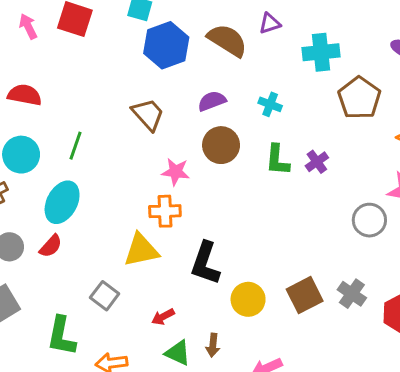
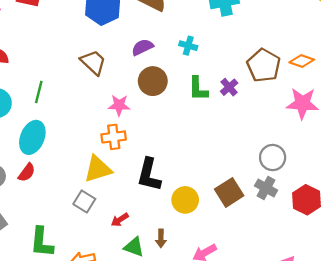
brown pentagon: (359, 98) -> (264, 65), moved
gray circle: (369, 220) -> (273, 158), moved
gray square: (105, 296) -> (84, 201), moved

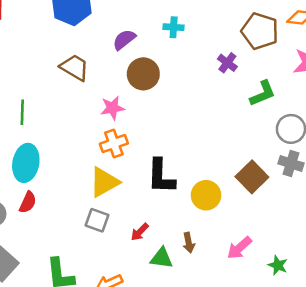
green L-shape: (198, 89) -> (263, 93), moved, turned -100

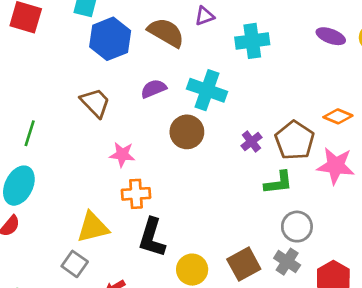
cyan cross: (174, 27) -> (207, 90), size x1.8
brown pentagon: (260, 31) -> (295, 140), moved
brown circle: (143, 74) -> (187, 132), moved
orange cross: (114, 144) -> (136, 194), moved

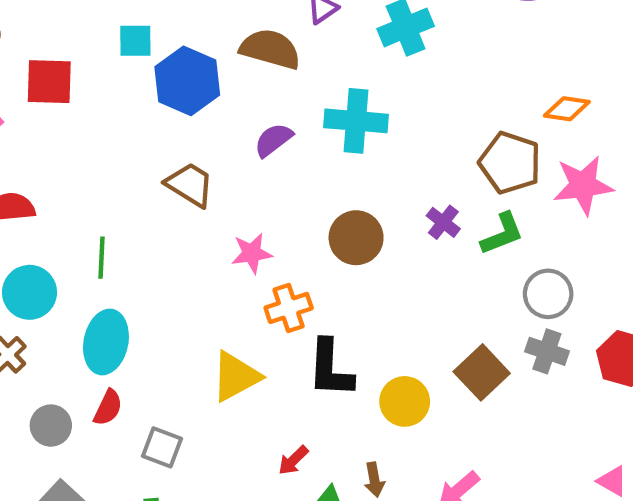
brown circle: (187, 132) -> (356, 238), moved
purple cross: (251, 142) -> (443, 222), moved
gray square: (75, 264) -> (162, 447), moved

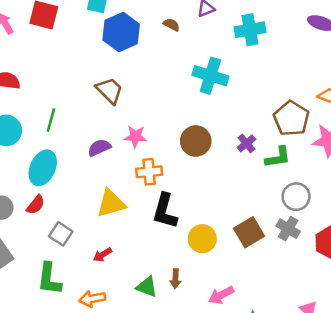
brown semicircle: (270, 49) -> (172, 25), size x0.5
purple semicircle: (273, 140) -> (99, 148), moved
red arrow: (293, 460) -> (102, 255), moved

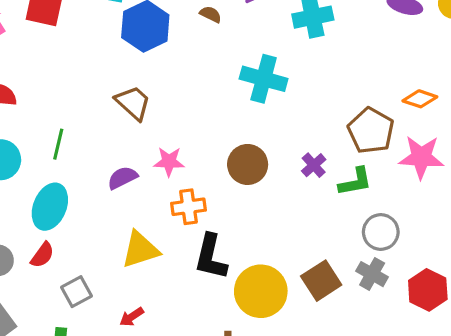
gray square: (61, 234) -> (76, 292), turned 30
yellow circle: (202, 239) -> (261, 291), size x1.4

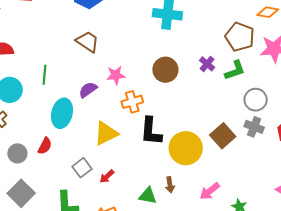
cyan ellipse: (50, 207) -> (62, 113), moved
gray square: (76, 292) -> (82, 168), moved

